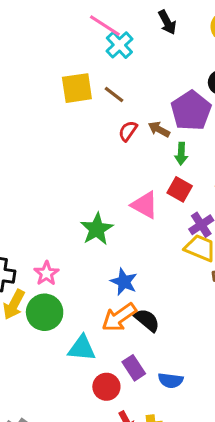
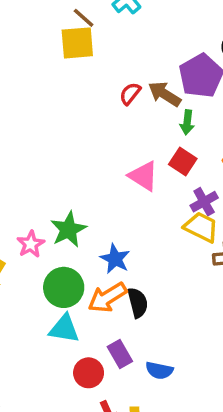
brown line: (114, 94) -> (84, 18), moved
brown arrow: (159, 129) -> (165, 94), size x1.4
green star: (97, 229) -> (68, 229), moved
green circle: (45, 312) -> (64, 287), moved
black semicircle: (147, 320) -> (138, 303), turned 32

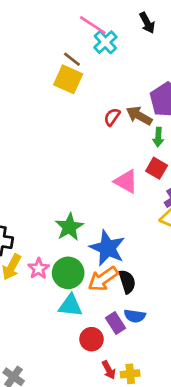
yellow square: (77, 43) -> (68, 79), turned 32
pink star: (31, 244) -> (39, 269), moved
blue star: (115, 259) -> (107, 248), size x1.5
blue semicircle: (159, 370) -> (135, 316), moved

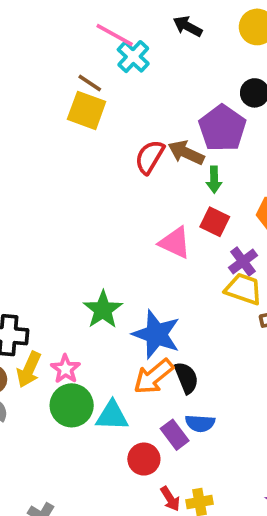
black arrow: (147, 23) -> (188, 26), turned 150
red semicircle: (112, 117) -> (150, 157), size x1.4
green circle: (68, 273) -> (72, 405), moved

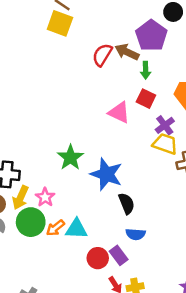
orange arrow: (153, 377) -> (55, 228), moved, size x0.7
green circle: (72, 405) -> (31, 222), moved
purple rectangle: (175, 435) -> (119, 255), moved

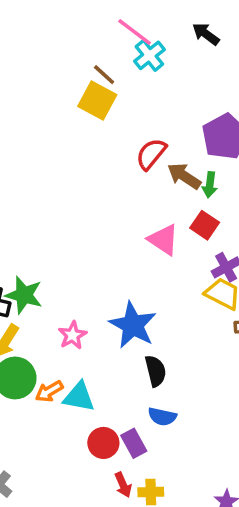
brown arrow: (127, 52) -> (184, 176), moved
green star: (70, 157) -> (24, 295), moved, turned -30
pink star: (45, 197) -> (72, 335), moved

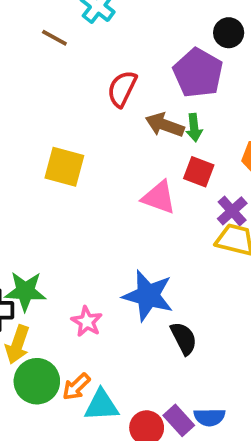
yellow square: (97, 101) -> (64, 167), moved
red semicircle: (151, 154) -> (122, 89), moved
cyan triangle: (79, 397) -> (102, 405), moved
blue semicircle: (162, 417) -> (210, 417), moved

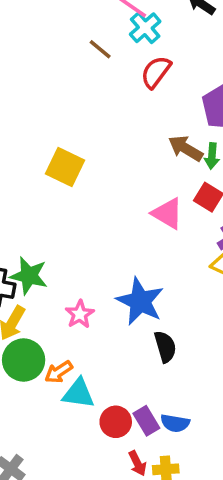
red semicircle: (122, 89) -> (156, 72), moved
yellow square: (64, 167) -> (65, 167), moved

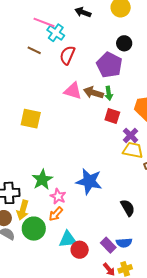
pink triangle: (167, 213) -> (73, 91), moved
green star: (29, 276) -> (42, 180), moved, turned -30
black semicircle: (165, 347) -> (128, 208), moved
orange arrow: (59, 372) -> (56, 214), moved
red circle: (116, 422) -> (80, 250), moved

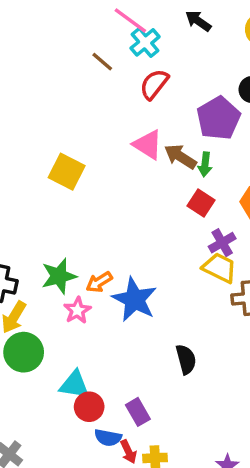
orange arrow: (56, 214) -> (99, 282), moved
blue semicircle: (124, 243) -> (108, 438), moved

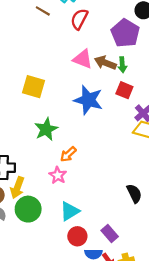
green star: (59, 276) -> (46, 129), moved
blue star: (135, 299) -> (88, 100), moved
cyan triangle: (74, 385) -> (70, 211), moved, turned -30

